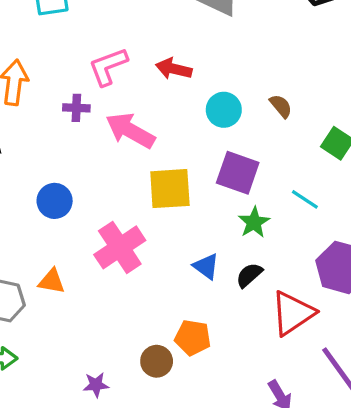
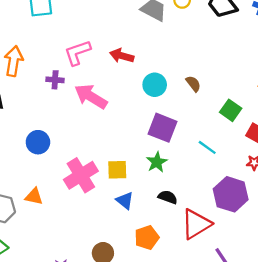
yellow square: (170, 189) -> (117, 170), moved, size x0.7
green star: (254, 222) -> (157, 162), moved
blue triangle: (206, 266) -> (125, 201), moved
black semicircle: (249, 275) -> (168, 197), turned 60
orange pentagon: (193, 338) -> (147, 238), moved, turned -30

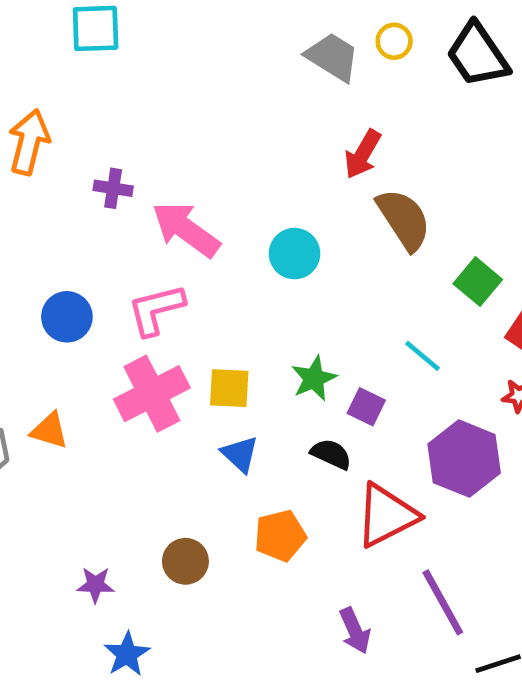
pink L-shape: (77, 53) -> (156, 310), moved
red arrow: (122, 56) -> (363, 154), moved, turned -80
brown semicircle: (193, 84) -> (404, 219), size x1.8
cyan circle: (155, 85) -> (295, 254), moved
purple square: (162, 128) -> (366, 407), moved, size x0.6

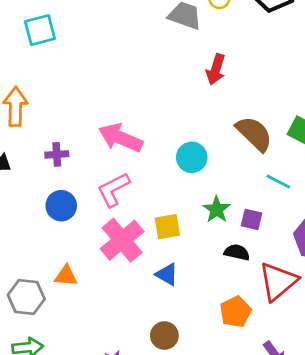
purple cross: (113, 188) -> (57, 154), moved
brown semicircle: (404, 219) -> (254, 134), moved
cyan circle: (295, 254) -> (192, 157), moved
blue triangle: (240, 454) -> (167, 274), moved
orange pentagon: (280, 536) -> (235, 312), moved

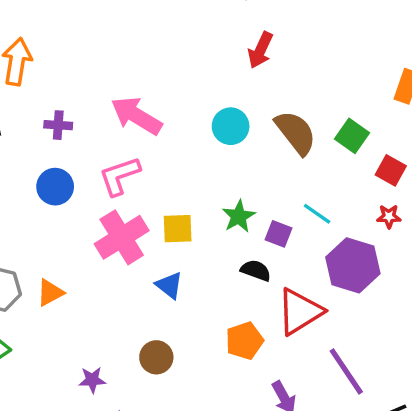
cyan circle: (192, 157) -> (231, 126), moved
cyan line: (278, 182) -> (317, 214), moved
orange triangle: (66, 276) -> (50, 293), moved, turned -40

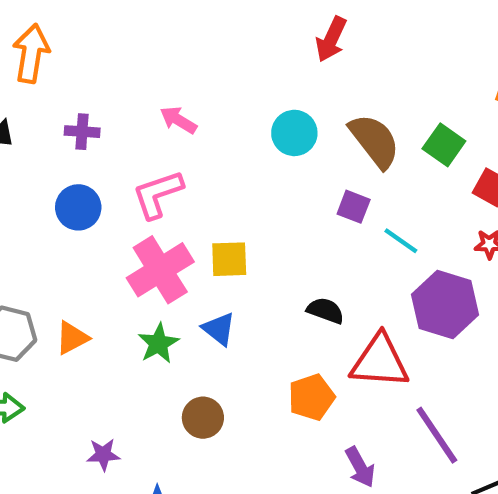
pink arrow: (136, 116) -> (178, 120), size x0.6
green star: (239, 216) -> (158, 343), moved
purple square: (278, 234) -> (354, 207), moved
red triangle: (300, 312) -> (380, 361), turned 36
purple star: (92, 380) -> (103, 455), moved

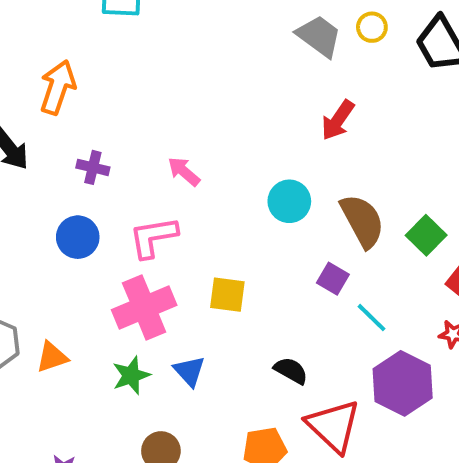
yellow square: (229, 259) -> (227, 295), moved
red triangle: (380, 361) -> (333, 426), turned 30

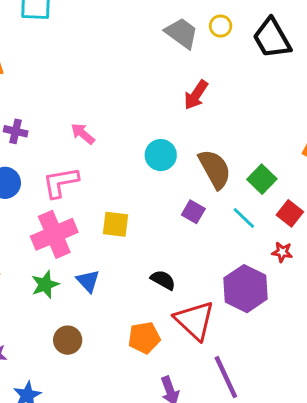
cyan line: (371, 318) -> (244, 218), moved

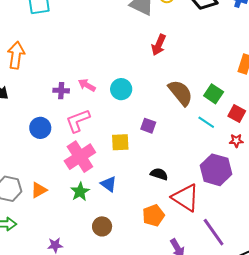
purple cross: (16, 131) -> (61, 91), moved
cyan circle: (161, 155) -> (121, 89), moved
purple square: (193, 212) -> (148, 126), moved

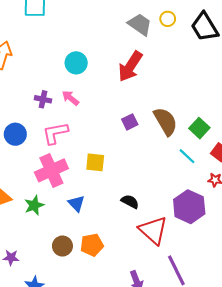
red arrow: (159, 45) -> (130, 66), moved, size x1.4
cyan circle: (121, 89) -> (76, 63), moved
purple square: (148, 126) -> (130, 122), moved, turned 35
green star: (80, 192) -> (34, 205), moved
orange pentagon: (153, 215) -> (92, 245), moved

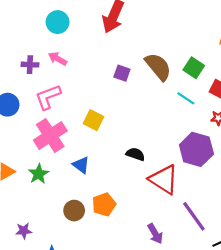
purple square: (130, 122) -> (122, 73), turned -35
yellow square: (95, 162) -> (93, 120), turned 30

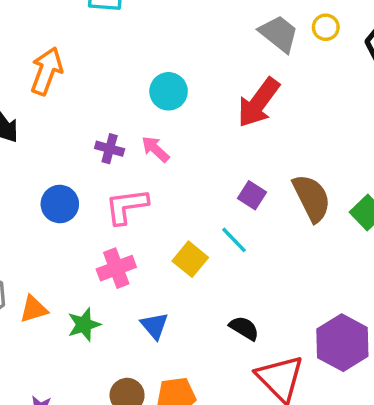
cyan line: (186, 98) -> (234, 240), moved
pink cross: (50, 136) -> (116, 268), size x0.7

